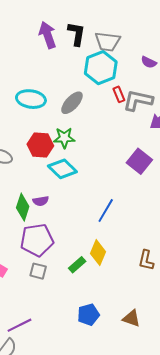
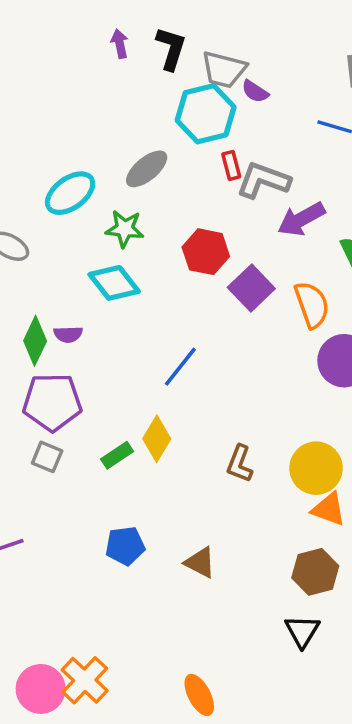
purple arrow: (48, 35) -> (120, 44), size x0.6
purple semicircle: (149, 62) -> (255, 91), moved
cyan ellipse: (31, 99) -> (70, 193), moved, turned -52
red hexagon: (40, 145) -> (206, 252), moved

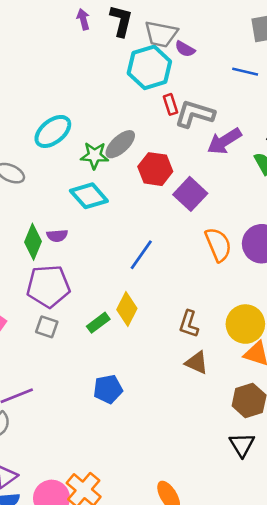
gray ellipse: (147, 169) -> (120, 144), moved
orange semicircle: (312, 305) -> (218, 245), moved
brown triangle: (200, 563) -> (197, 363), moved

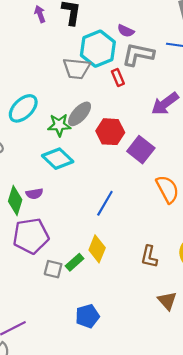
gray trapezoid: (161, 34) -> (77, 68), moved
gray L-shape: (195, 114) -> (138, 54), moved
gray square: (47, 327) -> (53, 269), moved
brown triangle: (197, 363) -> (167, 301), moved, turned 30

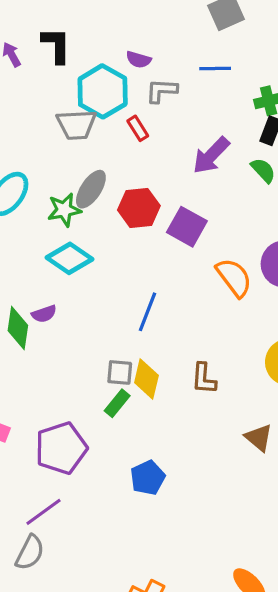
gray L-shape: (138, 54) -> (162, 91), size x0.7
purple pentagon: (31, 236) -> (61, 448), moved
brown L-shape: (149, 257) -> (204, 379), moved
gray square: (53, 269) -> (120, 372), moved

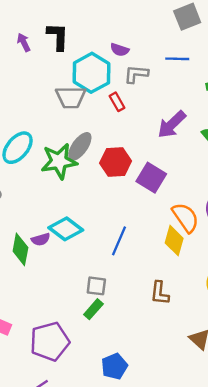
green star: (64, 210) -> (59, 161), size x1.4
cyan diamond: (69, 258) -> (66, 229), moved
yellow diamond: (146, 379) -> (174, 241), moved

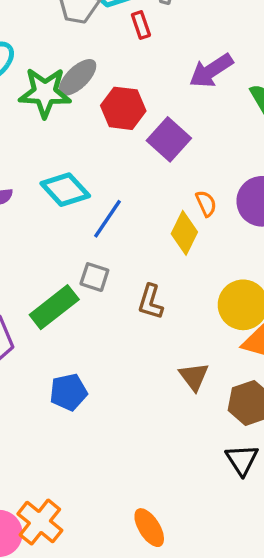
orange semicircle: (186, 217) -> (206, 204), size x0.6
cyan diamond: (66, 229) -> (65, 190), moved
gray square: (96, 286) -> (94, 277), moved
green rectangle: (93, 309) -> (54, 307), size x1.6

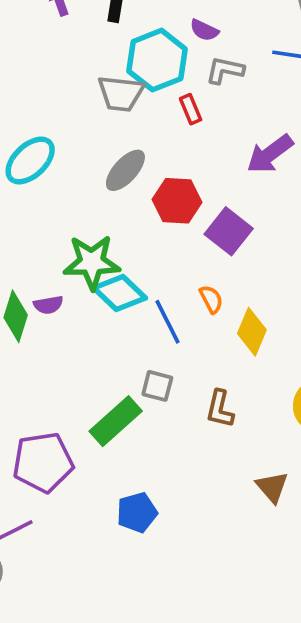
green star: (45, 93) -> (92, 262), moved
orange semicircle: (206, 204) -> (211, 299), moved
blue line: (108, 219) -> (168, 322), turned -57

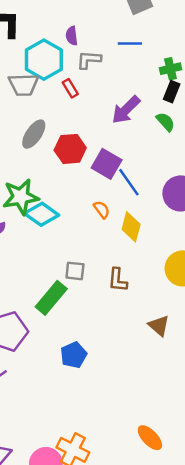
purple semicircle: (204, 30) -> (72, 36), turned 66
blue line: (168, 322) -> (129, 182), moved

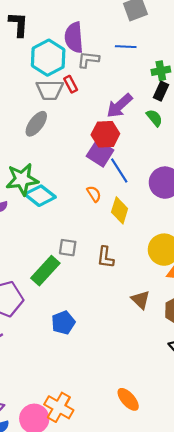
purple semicircle: (72, 36) -> (74, 37), size x1.8
gray trapezoid: (24, 85) -> (50, 90), moved
red hexagon: (70, 149) -> (105, 134), moved

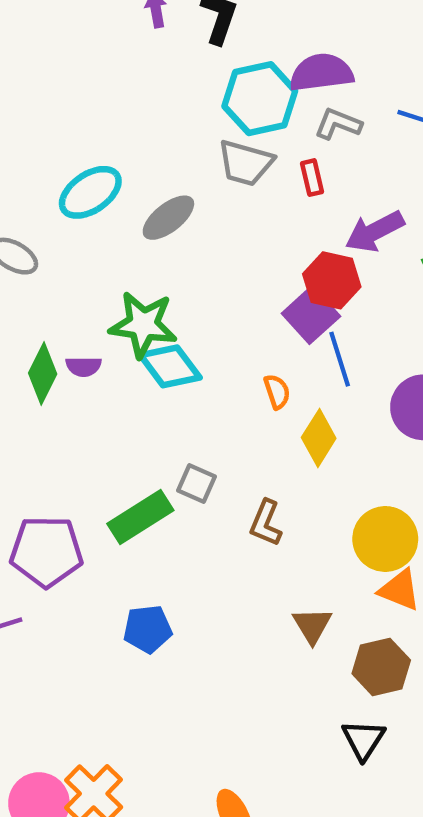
purple semicircle: (74, 37) -> (321, 73), turned 72
red rectangle: (71, 84) -> (312, 178), moved
gray ellipse: (36, 124) -> (168, 218), moved

